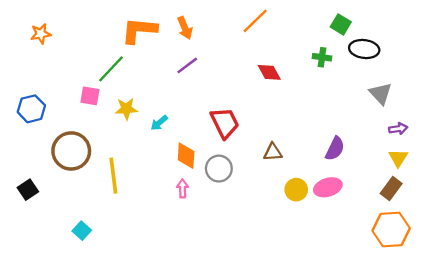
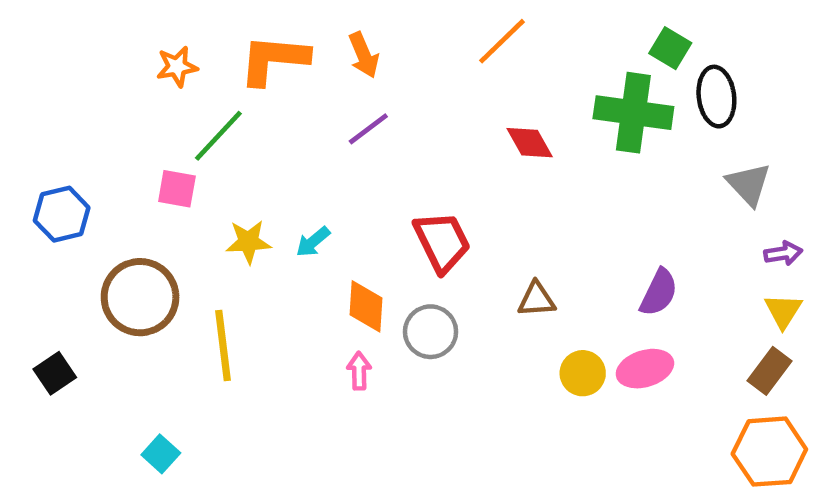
orange star: (41, 34) -> (177, 67), moved
black ellipse: (364, 49) -> (716, 97), turned 76
green cross: (322, 57) -> (633, 113), size x2.0
yellow star: (126, 109) -> (248, 242), moved

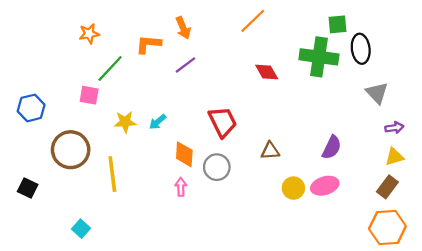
green square: (670, 48) -> (338, 24), turned -36
orange L-shape: (274, 60) -> (148, 44), moved, size x0.7
yellow triangle: (783, 311) -> (394, 157), turned 42
black square: (55, 373) -> (28, 188), turned -30

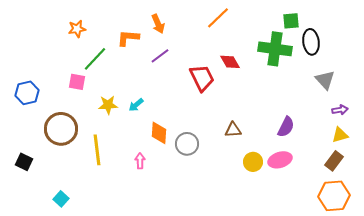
red trapezoid: (223, 122) -> (202, 78), moved
pink arrow: (181, 187) -> (140, 161), moved
cyan square: (81, 229) -> (61, 199), moved

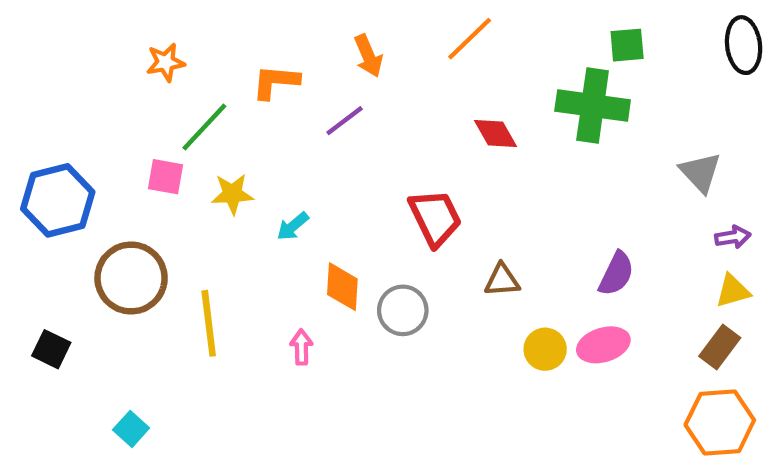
orange arrow: (158, 24) -> (368, 56), moved
black ellipse: (311, 42) -> (744, 45), moved
red trapezoid: (202, 78) -> (435, 218), moved
blue hexagon: (27, 93) -> (58, 200), size x1.4
yellow star: (108, 105) -> (232, 194), moved

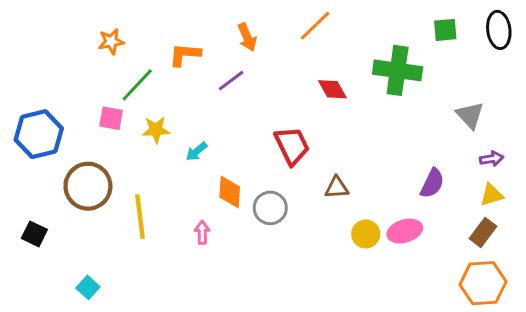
green square: (627, 45) -> (445, 30), moved
purple semicircle: (616, 274) -> (432, 183), moved

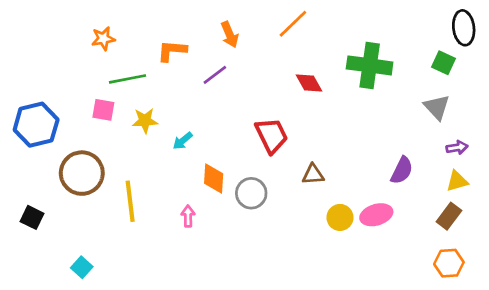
green square: (445, 30) -> (444, 63), moved, turned 30
green line: (137, 85) -> (128, 79), turned 36
orange hexagon: (483, 283) -> (449, 263), size x0.7

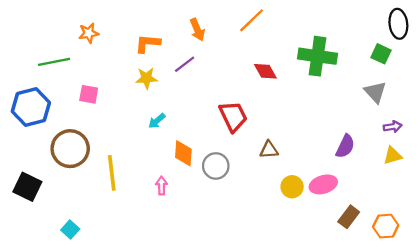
green line: (128, 79) -> (54, 62), moved
yellow star: (145, 121) -> (146, 78), moved
brown rectangle: (449, 216) -> (349, 217), moved
black square: (32, 217) -> (27, 187), size x1.4

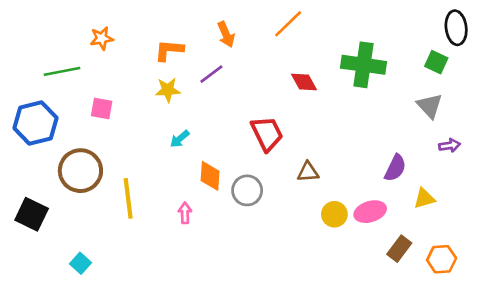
yellow triangle: (393, 156) -> (424, 198), moved

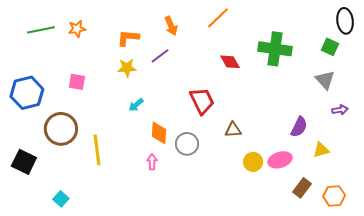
green line: (62, 71) -> (41, 30), moved
pink arrow: (185, 213) -> (152, 162), moved

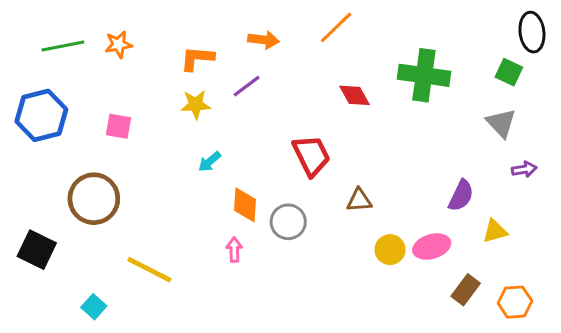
orange arrow: (171, 26) -> (264, 40), turned -60
blue hexagon: (27, 93) -> (41, 115), moved
yellow line: (97, 150) -> (149, 270), moved, turned -56

